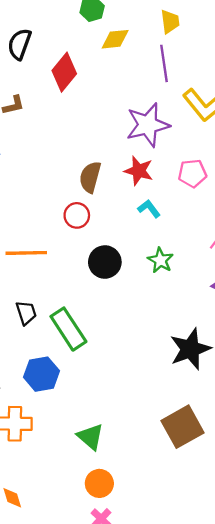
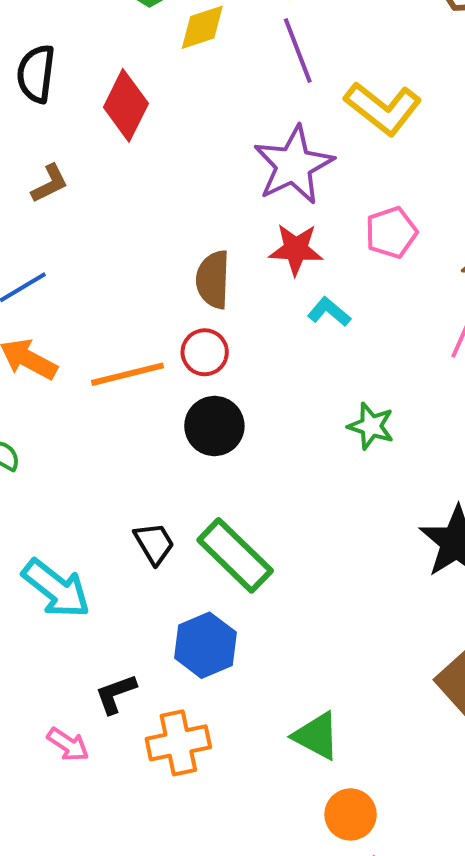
orange line: (26, 253) -> (128, 374), moved
green star: (160, 260) -> (371, 426), moved
black circle: (105, 262) -> (214, 426), moved

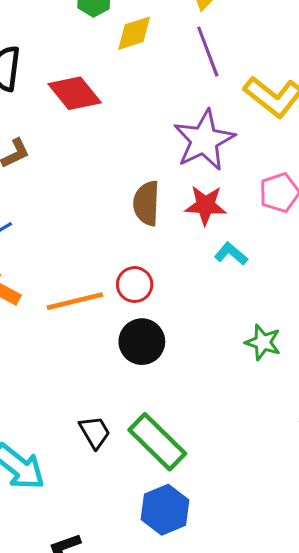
red diamond: (126, 105) -> (75, 93), turned -66
brown semicircle: (213, 280) -> (146, 203), moved
blue hexagon: (205, 645) -> (165, 510), moved

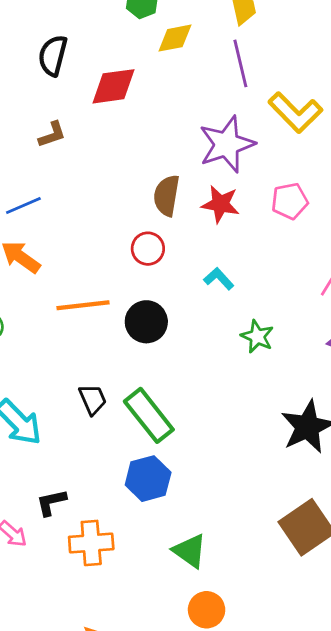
red diamond: (75, 93) -> (114, 86), turned -66
cyan L-shape: (231, 254) -> (219, 279), moved
red circle: (135, 285) -> (148, 249), moved
orange line: (75, 301) -> (83, 305), moved

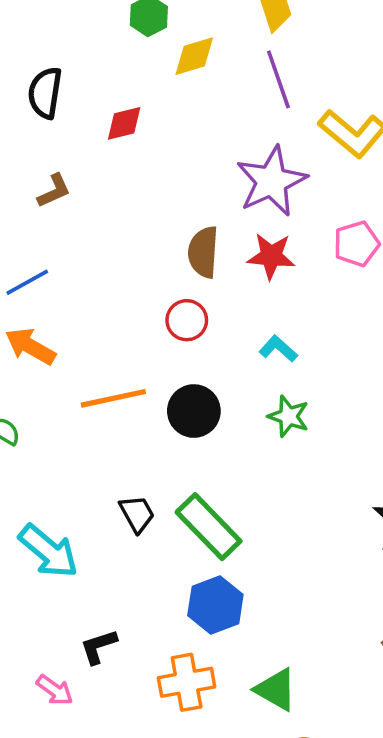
red diamond: (114, 86) -> (124, 123), size x0.7
green star: (257, 336) -> (288, 416), moved
orange cross: (91, 543) -> (187, 682), moved

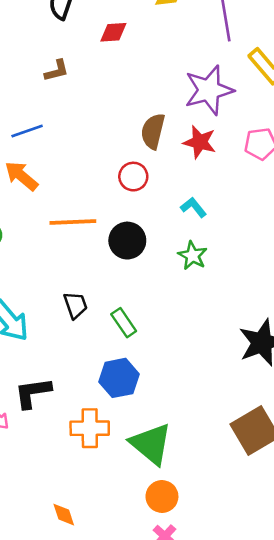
green rectangle: (209, 527) -> (124, 323), size x0.6
black L-shape: (98, 646) -> (33, 393), size x1.4
green triangle: (276, 689) -> (151, 444), size x1.4

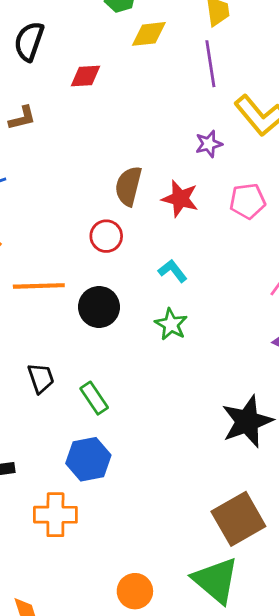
purple star: (209, 90) -> (209, 144), moved, size x0.5
green triangle: (151, 444) -> (216, 580), moved

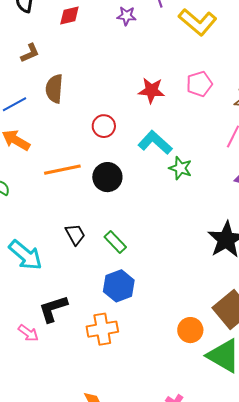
purple star: (209, 144) -> (126, 16), moved, turned 30
brown semicircle: (128, 186) -> (54, 89), moved
cyan L-shape: (173, 271) -> (155, 142), size x1.6
green star: (171, 324) -> (180, 168), moved
orange circle: (135, 591) -> (190, 330), moved

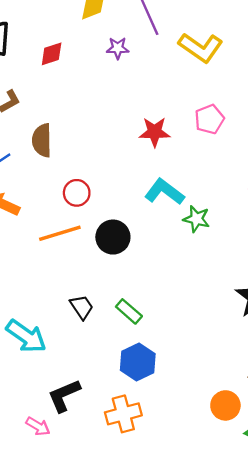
red circle: (104, 126) -> (77, 193), moved

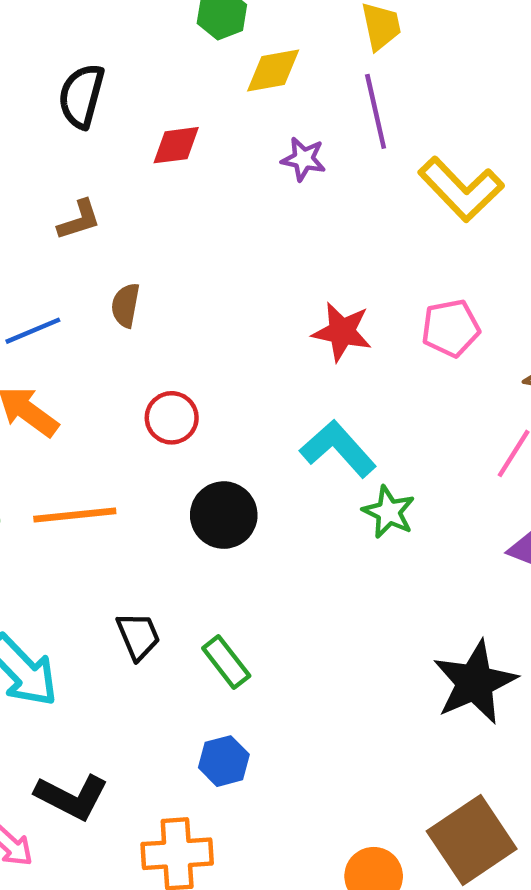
brown semicircle: (42, 140) -> (125, 305), size x0.7
orange line: (60, 233) -> (75, 515), moved
blue hexagon: (138, 362) -> (224, 761), size x0.7
black L-shape: (64, 396) -> (72, 797), turned -141

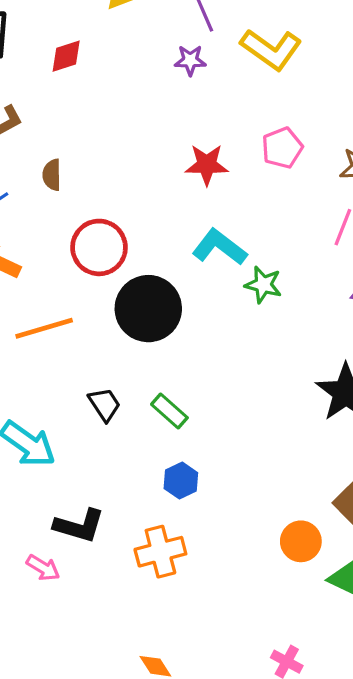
purple star: (304, 159) -> (190, 60), moved
red circle: (172, 418) -> (99, 247), size x1.5
black circle: (224, 515) -> (148, 309), size x1.4

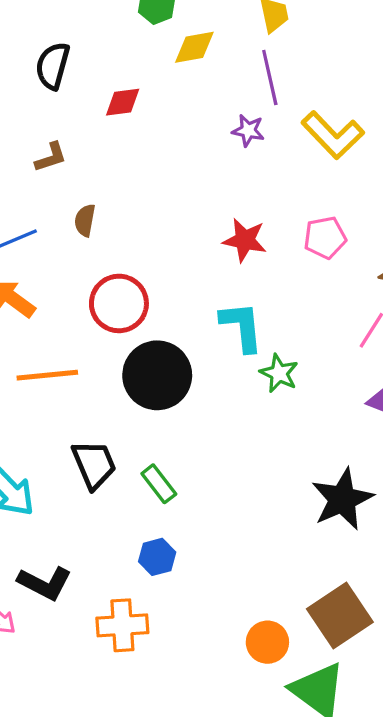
cyan L-shape: (219, 247) -> (242, 327), turned 36
black trapezoid: (104, 404) -> (94, 464), size x1.4

